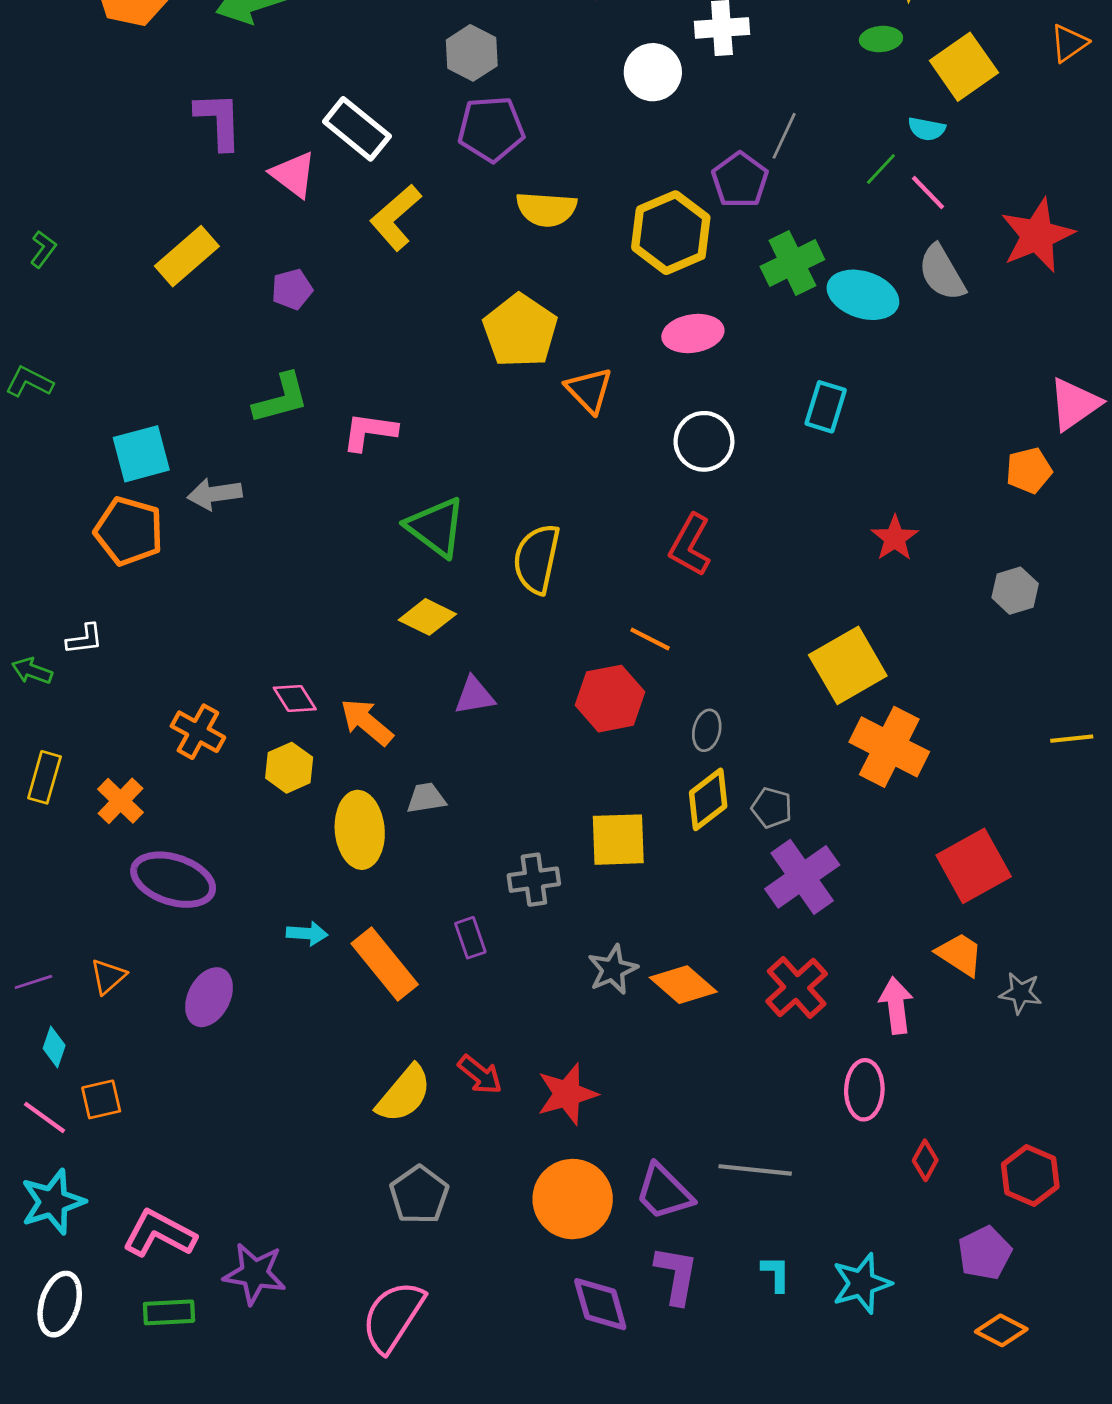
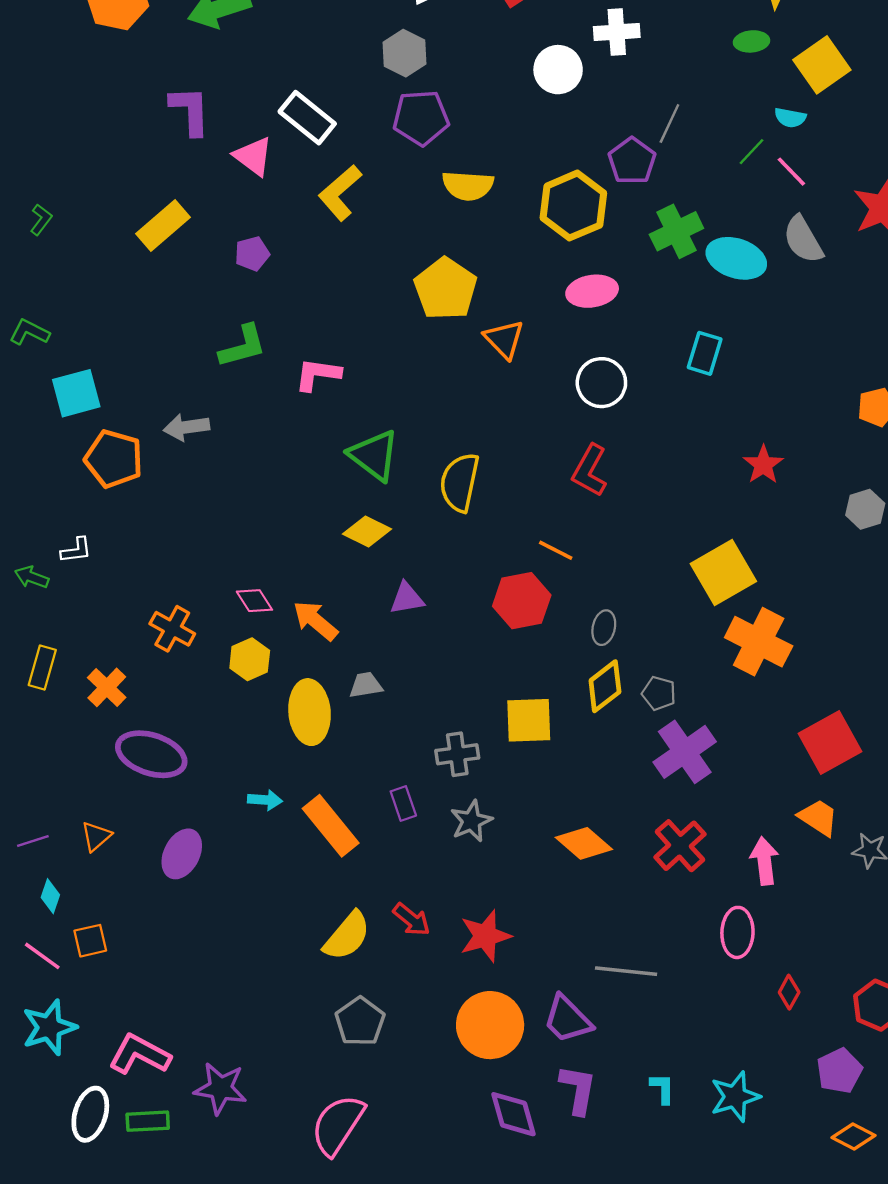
cyan square: (141, 454) -> (76, 393), moved
gray star: (613, 970) -> (471, 821), moved
gray line: (755, 1170) -> (626, 971), moved
white ellipse: (60, 1304) -> (90, 1114), moved

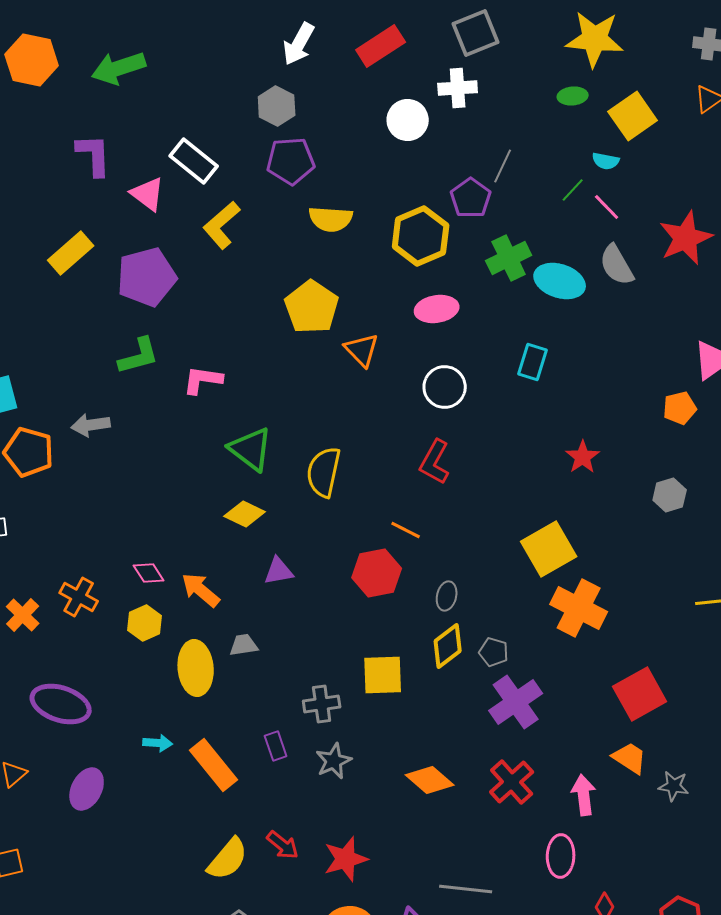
purple pentagon: (252, 254) -> (147, 277), size x2.0
orange cross: (107, 687) -> (23, 615), moved

